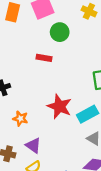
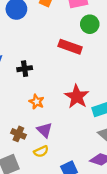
red rectangle: (44, 58) -> (70, 47), size x1.5

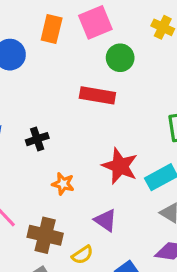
purple triangle: (45, 130) -> (105, 220), moved
brown cross: (18, 134) -> (45, 235), size x1.5

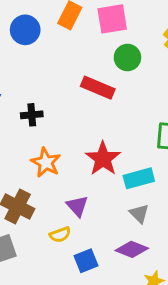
orange star: (63, 184) -> (46, 162), size x1.4
yellow semicircle: (82, 255) -> (60, 235), moved

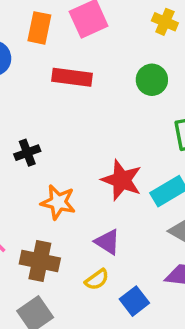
green circle: (127, 58) -> (152, 80), moved
red rectangle: (98, 88) -> (72, 77), moved

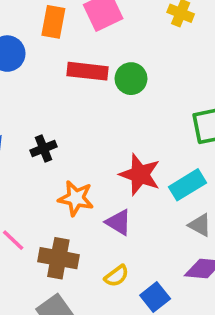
green circle: (152, 80) -> (131, 79), moved
purple triangle: (107, 242) -> (119, 222), moved

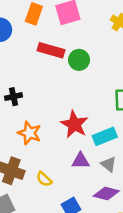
purple triangle: (119, 222) -> (81, 161), moved, turned -42
yellow semicircle: (117, 276) -> (44, 179), moved, turned 70

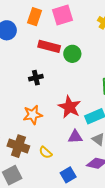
black cross: (14, 97) -> (36, 78), moved
orange star: (29, 133) -> (33, 115), turned -30

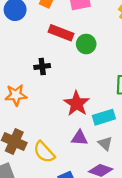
orange star: (33, 115) -> (16, 95), moved
yellow semicircle: (46, 152) -> (44, 152), size x1.5

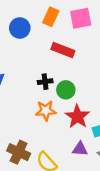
green circle: (86, 44) -> (66, 90), moved
orange star: (16, 95) -> (46, 111), moved

